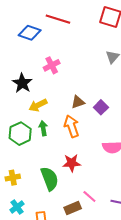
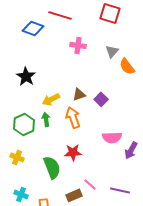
pink cross: (52, 65) -> (78, 45), moved, turned 35
yellow arrow: (38, 105) -> (51, 99), moved
yellow cross: (13, 178) -> (17, 157), moved, turned 32
cyan cross: (17, 207) -> (21, 194), turned -32

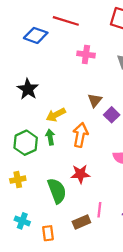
brown triangle: (79, 94) -> (95, 100), moved, turned -32
orange arrow: (73, 117) -> (80, 135), turned 30
yellow cross: (17, 157) -> (18, 180), turned -32
pink line: (90, 184) -> (99, 210), turned 56

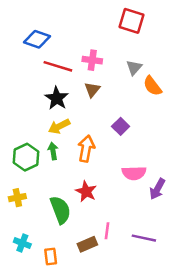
red line: (66, 21) -> (58, 66), moved
black star: (28, 89) -> (57, 98), moved
brown triangle: (95, 100) -> (92, 90), moved
red star: (80, 174) -> (86, 191), turned 30

